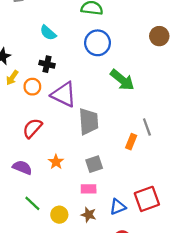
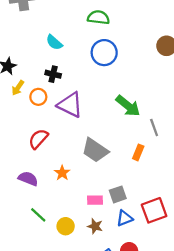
green arrow: (122, 80) -> (128, 106), moved
gray trapezoid: (89, 121) -> (95, 150), moved, turned 128
gray line: (147, 127) -> (154, 127), moved
gray square: (94, 164) -> (118, 194), moved

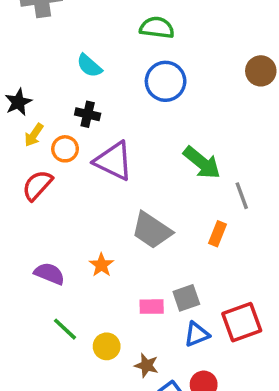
red semicircle: (38, 139) -> (37, 185), moved
brown star: (95, 226) -> (146, 365), moved

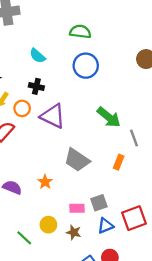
green line: (65, 329) -> (24, 238), moved
yellow circle: (107, 346) -> (48, 225), moved
brown star: (146, 365) -> (74, 232), moved

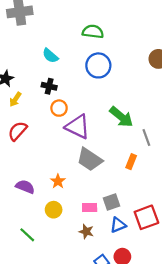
orange circle: (22, 108) -> (59, 108), moved
purple triangle: (53, 116) -> (78, 127), moved
yellow circle: (48, 225) -> (54, 210), moved
green line: (24, 238) -> (27, 235), moved

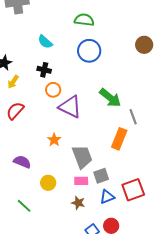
gray trapezoid: (90, 159) -> (82, 157), moved, turned -145
orange rectangle: (131, 162) -> (119, 139), size x1.5
orange star: (58, 181) -> (54, 140), moved

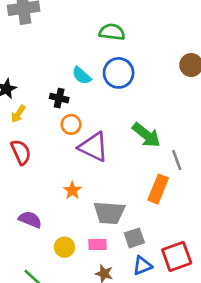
cyan semicircle: (45, 42) -> (82, 76), moved
red semicircle: (15, 111) -> (21, 152), turned 114
gray trapezoid: (82, 157) -> (109, 213), turned 115
pink rectangle: (81, 181) -> (97, 245), moved

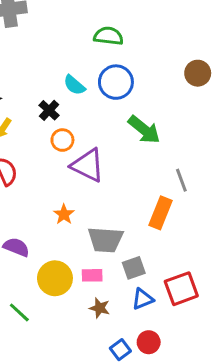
black cross: (59, 98) -> (49, 110), turned 30
green arrow: (146, 135) -> (144, 130), moved
yellow circle: (64, 247) -> (55, 278), size x1.5

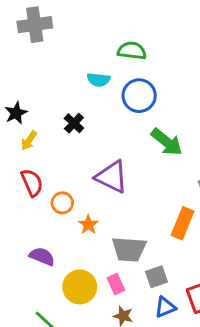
cyan semicircle: (74, 85) -> (99, 80), moved, turned -35
orange circle: (62, 140) -> (62, 203), moved
pink rectangle: (92, 275) -> (116, 284), turned 66

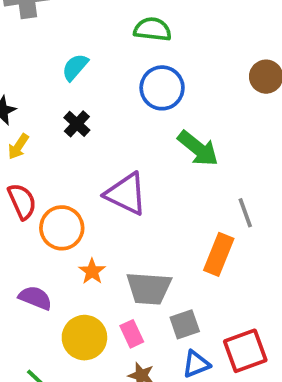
cyan semicircle: (99, 80) -> (75, 67), moved, turned 125
orange circle: (62, 203) -> (62, 228), size x1.5
orange star: (88, 225) -> (92, 271), moved

